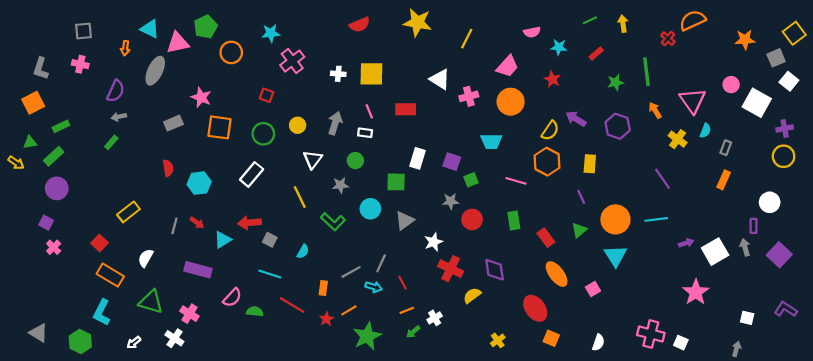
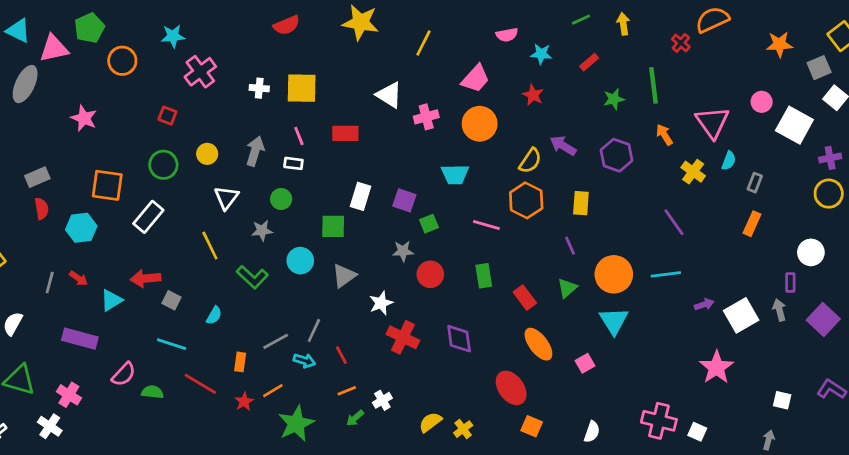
gray rectangle: (173, 123) -> (37, 177), moved
orange square: (219, 127) -> (107, 185), moved
yellow semicircle: (472, 295) -> (430, 422), moved

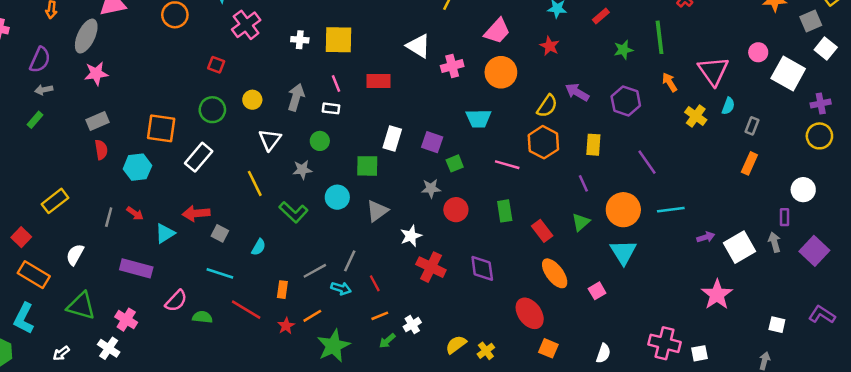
pink star: (84, 118) -> (96, 73), moved, turned -30
purple line: (674, 222) -> (647, 162), moved
white square: (697, 432) -> (700, 353), turned -35

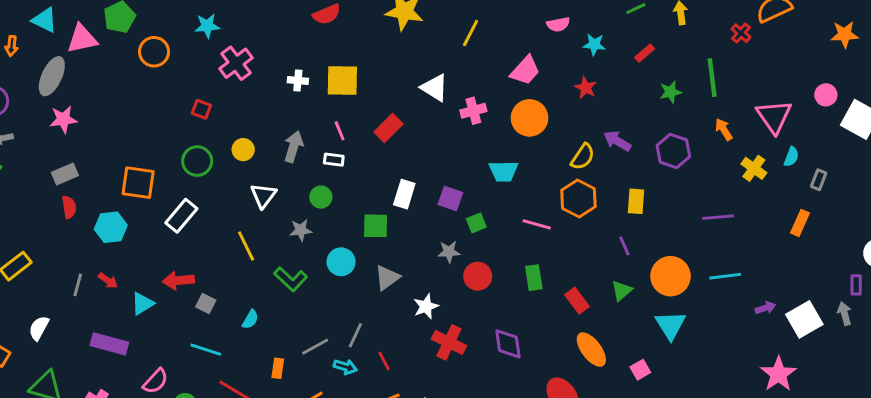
red rectangle: (378, 81) -> (388, 128), turned -45
purple line: (647, 162) -> (718, 217), moved, turned -60
orange rectangle: (749, 163) -> (800, 223), moved

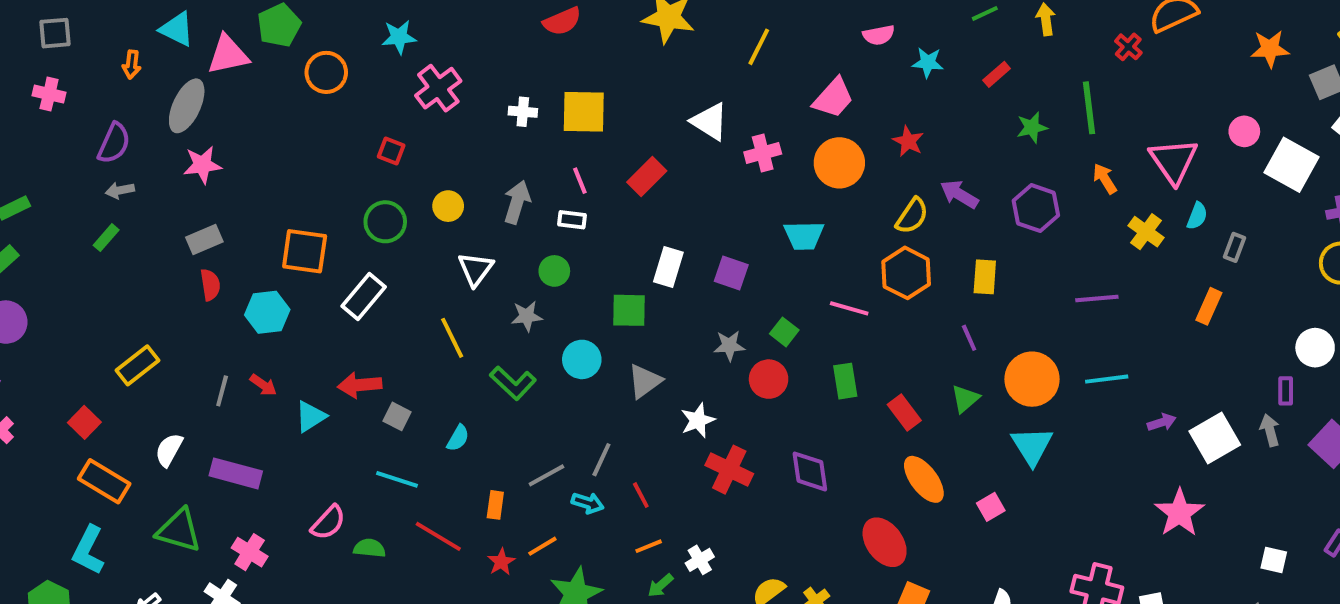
red star: (586, 88) -> (908, 141), moved
green square: (476, 223) -> (784, 332), moved, turned -30
purple rectangle: (109, 344) -> (236, 473), moved

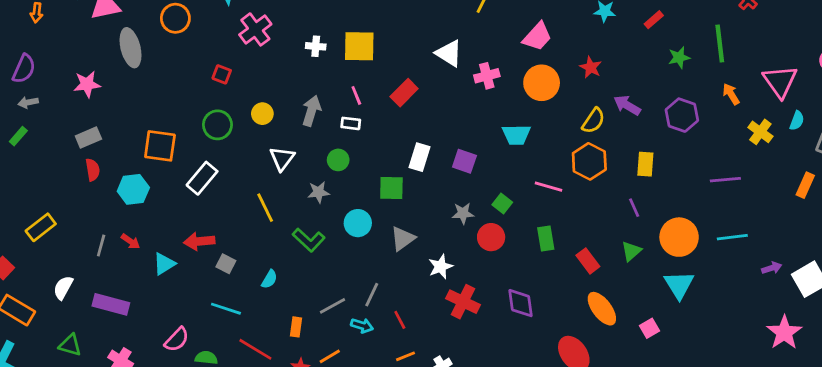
gray ellipse: (187, 106) -> (131, 48), moved, turned -39
green triangle: (179, 530) -> (70, 345), size x0.7

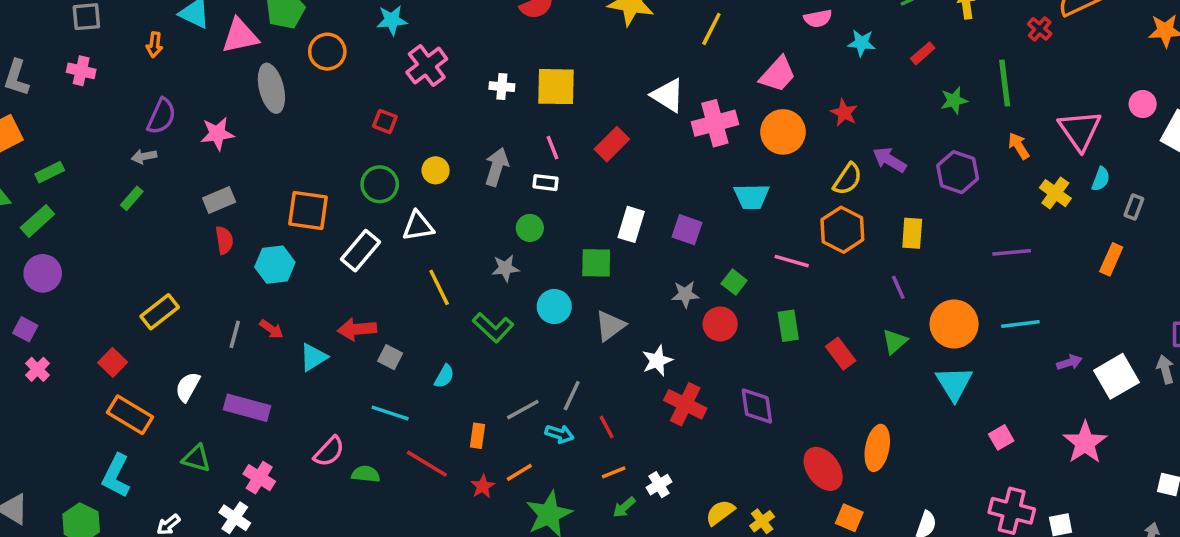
purple semicircle: (24, 69) -> (161, 116), moved
pink cross: (487, 76) -> (715, 123), size x1.4
white triangle: (282, 159) -> (418, 226), moved, turned 44
orange ellipse: (602, 309) -> (877, 448), moved, turned 48
pink square: (650, 328) -> (1001, 437), moved

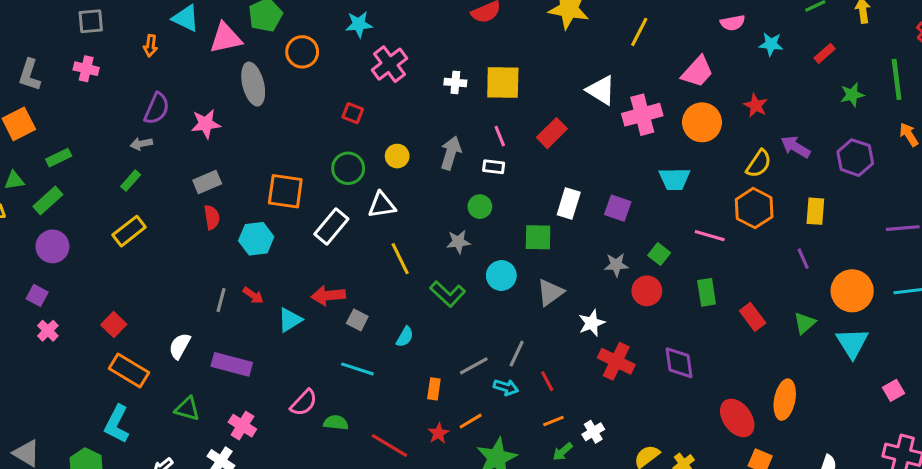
yellow rectangle: (160, 312) -> (129, 231), moved
green triangle: (895, 341) -> (805, 323), moved
red line: (427, 464) -> (389, 446), moved

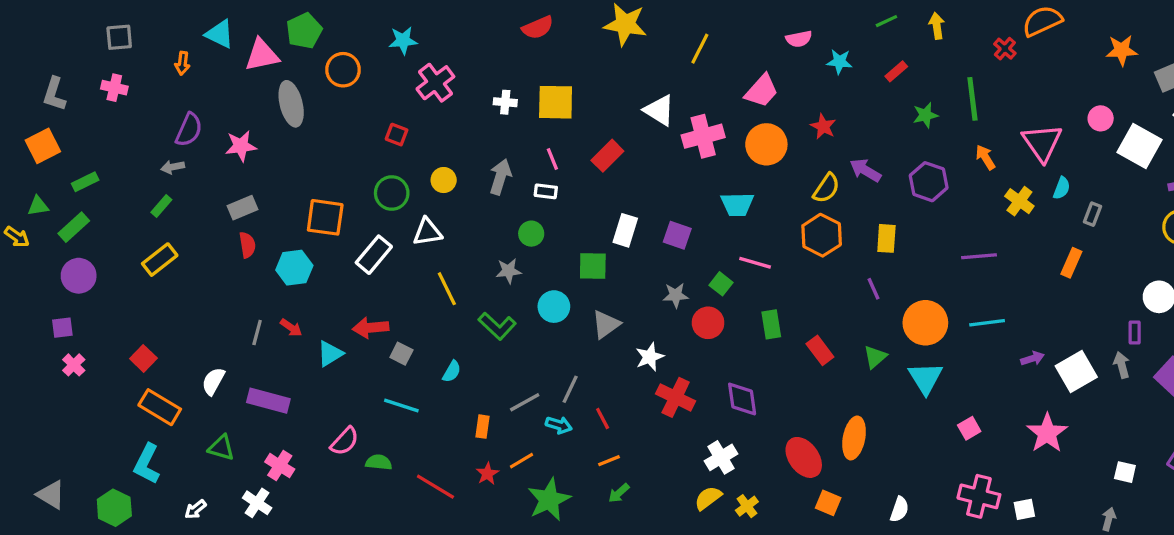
pink line: (710, 236) -> (755, 263), moved
purple square: (37, 295) -> (62, 328), turned -35
white cross: (593, 432) -> (721, 457), moved, size x1.4

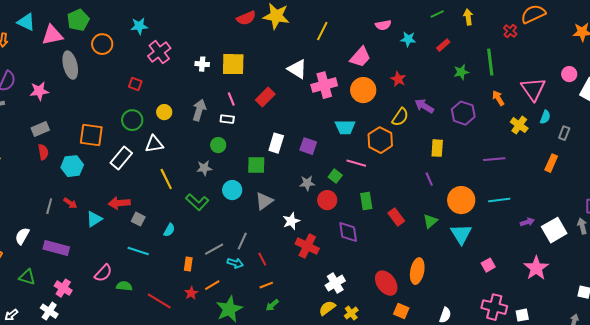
red semicircle: (538, 28) -> (246, 18), moved
orange hexagon: (822, 235) -> (380, 140), moved
purple diamond: (742, 399) -> (348, 232), moved

